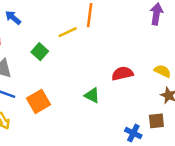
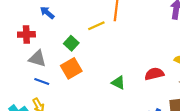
red semicircle: (122, 73) -> (154, 74), moved
orange square: (39, 101) -> (71, 68), moved

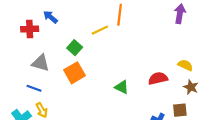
red cross: (26, 34) -> (30, 29), moved
blue line: (42, 81) -> (34, 88), moved

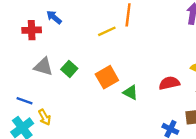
green square: (75, 48) -> (69, 69), moved
orange square: (75, 73) -> (107, 77), moved
blue line: (34, 88) -> (25, 101), moved

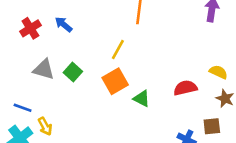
blue arrow: (54, 17) -> (64, 24), moved
red cross: (32, 30) -> (30, 28), turned -30
yellow line: (107, 31) -> (118, 49), moved, turned -36

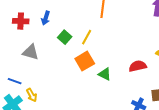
blue arrow: (64, 24) -> (46, 18), turned -112
red cross: (30, 28) -> (21, 21), turned 35
green square: (73, 72) -> (65, 37), moved

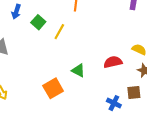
green square: (65, 37) -> (38, 22), moved
orange square: (85, 61) -> (53, 88), moved

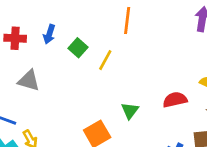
green triangle: (78, 70) -> (130, 111), turned 40

